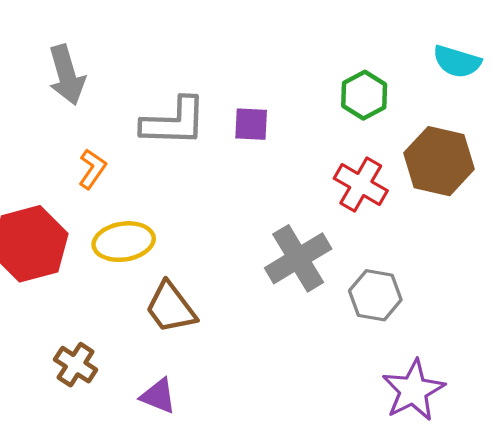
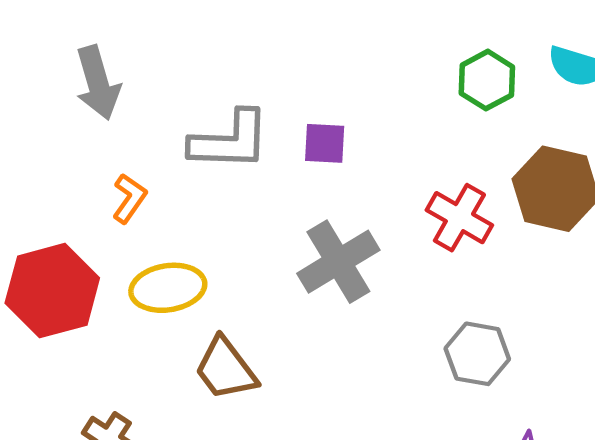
green hexagon: (364, 95) -> (487, 80), moved
gray cross: (298, 258) -> (338, 262), moved

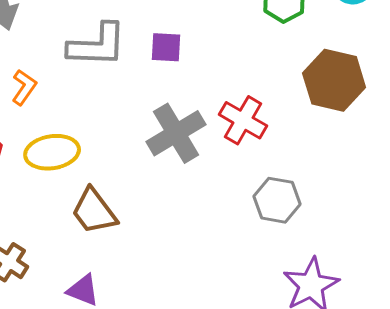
red cross: (459, 218) -> (243, 120), moved

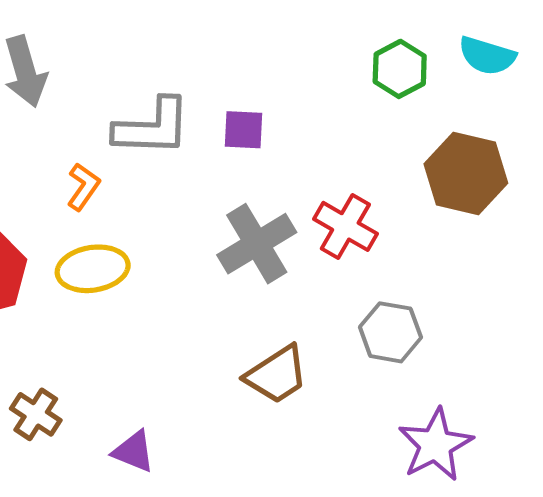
orange L-shape: (24, 87) -> (83, 187), moved
brown trapezoid: (94, 211) -> (277, 375), moved, turned -86

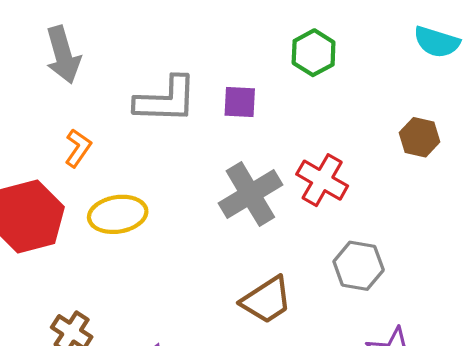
green hexagon: (400, 69) -> (314, 53), moved
brown hexagon: (466, 173) -> (420, 137), size x0.6
orange L-shape: (83, 187) -> (78, 148), moved

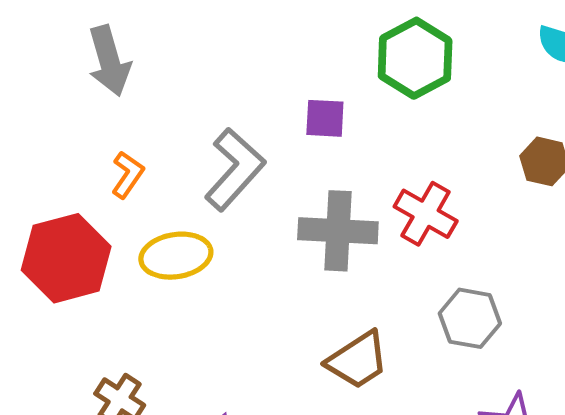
green hexagon: (314, 53) -> (415, 58), size x1.4
gray L-shape: (166, 100) -> (235, 169), moved, turned -50
gray cross: (250, 194) -> (338, 231), turned 34

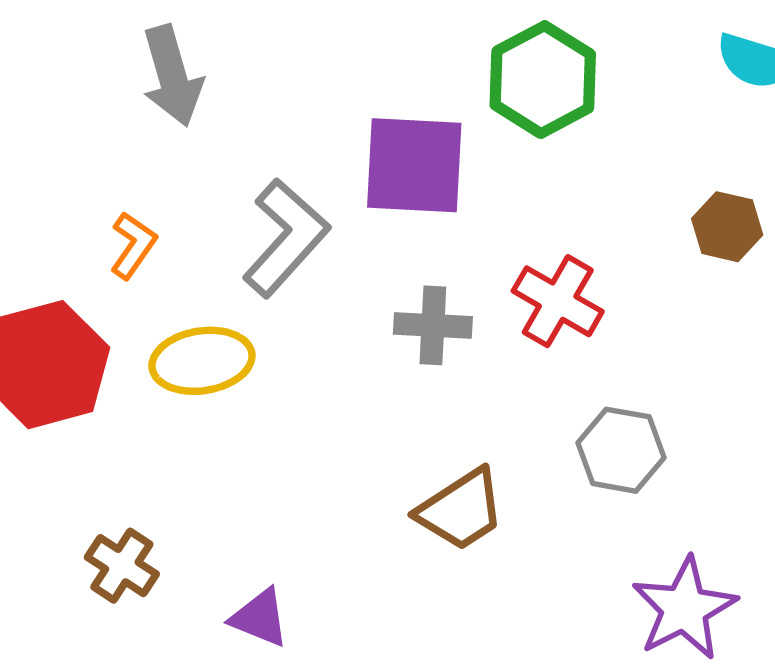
gray arrow: (109, 61) -> (172, 76), moved
purple square: (325, 118) -> (414, 165), size x1.8
gray cross: (338, 231) -> (433, 325), size x0.7

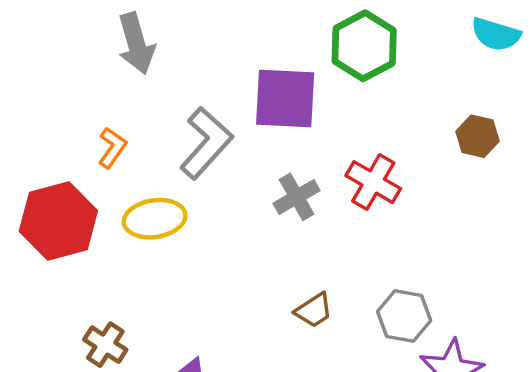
gray cross: (433, 325) -> (297, 197), turned -33
gray hexagon: (621, 450) -> (404, 316), moved
brown trapezoid: (461, 510) -> (314, 310), size x0.7

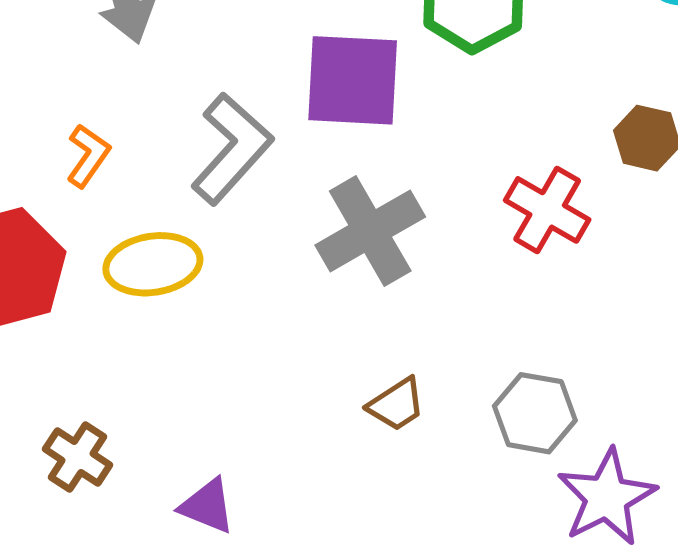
red cross: (373, 182) -> (547, 210), moved
gray cross: (297, 197) -> (370, 231), size x1.5

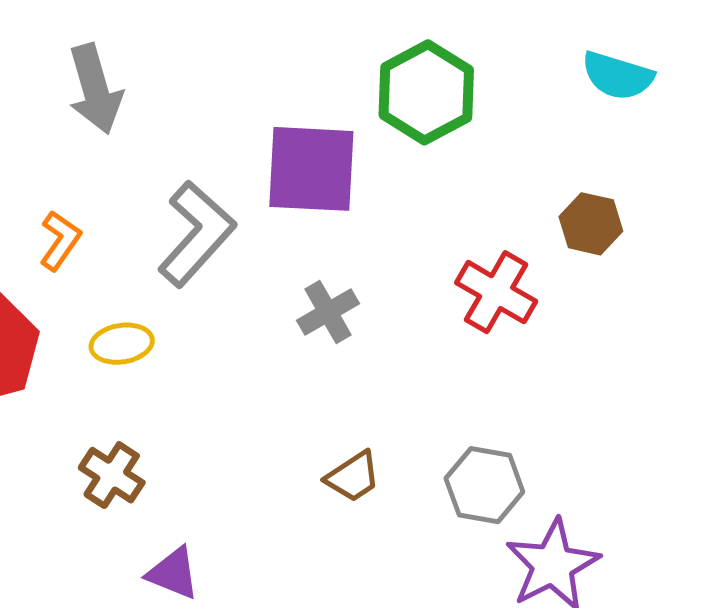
gray cross: (370, 231) -> (328, 312), size x0.6
yellow ellipse: (153, 264) -> (122, 344), size x0.7
brown cross: (78, 457) -> (112, 475), moved

